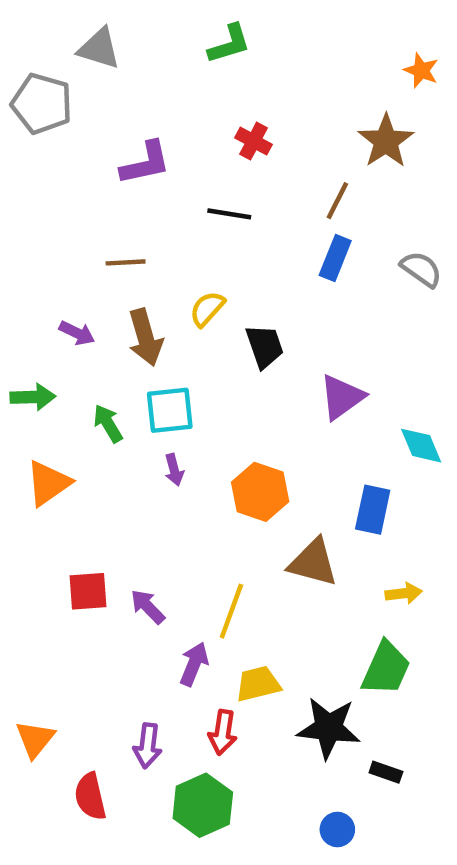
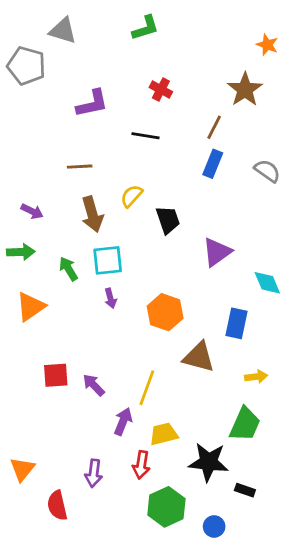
purple arrow: (77, 333) -> (32, 211), moved
green hexagon: (203, 805) -> (166, 507), moved

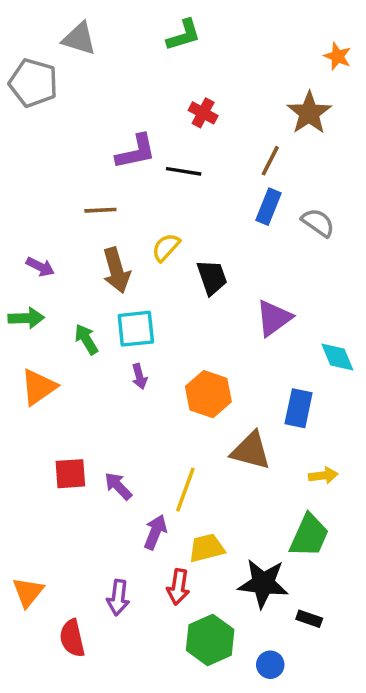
purple L-shape: (92, 104) -> (136, 152), moved
gray semicircle: (267, 171) -> (318, 223), moved

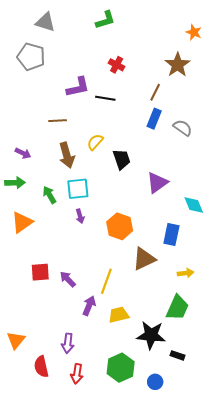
gray pentagon: (33, 83) -> (31, 57), moved
brown triangle: (251, 451) -> (144, 259), turned -40
red arrow: (178, 587) -> (77, 374), moved

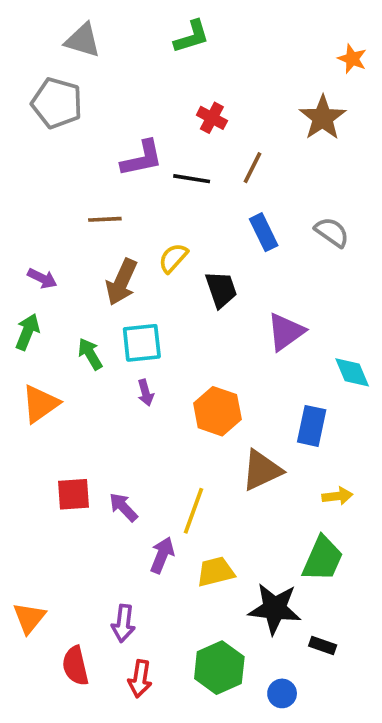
brown line: (155, 92) -> (253, 168), moved
blue rectangle: (154, 119) -> (264, 232), moved, turned -48
brown arrow: (67, 155) -> (122, 282), turned 40
green arrow: (15, 183) -> (27, 332), turned -66

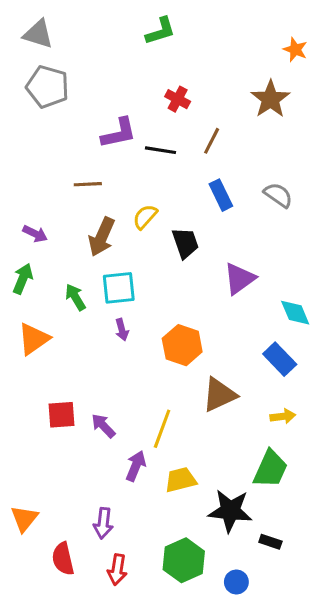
gray triangle: (83, 40) -> (38, 34), moved
blue rectangle: (312, 426) -> (280, 359), moved, turned -56

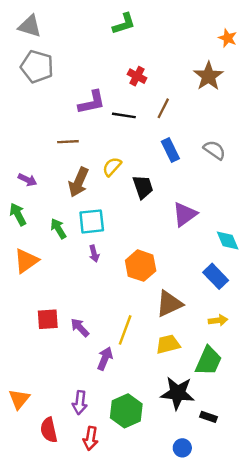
green arrow: (23, 279) -> (18, 214), turned -50
yellow trapezoid: (181, 480) -> (168, 344), moved
green hexagon: (184, 560) -> (126, 411), moved

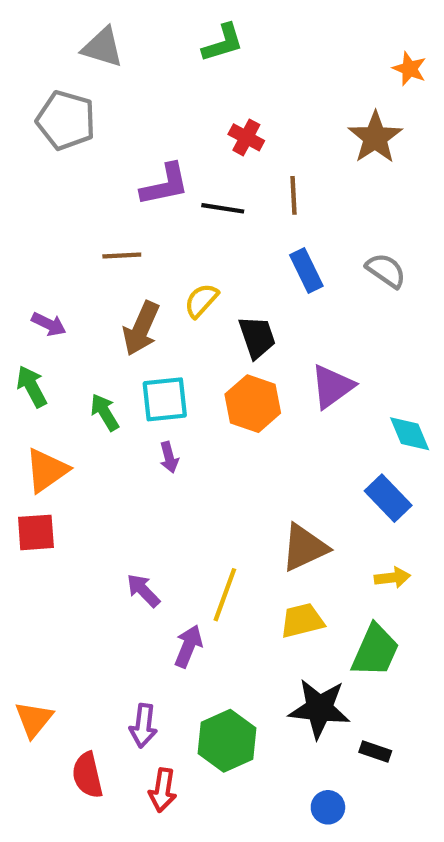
gray triangle: (30, 26) -> (102, 47), moved
brown line: (163, 108) -> (294, 195), turned -30
orange hexagon: (141, 266) -> (253, 404), moved
red square: (48, 319) -> (36, 532), moved

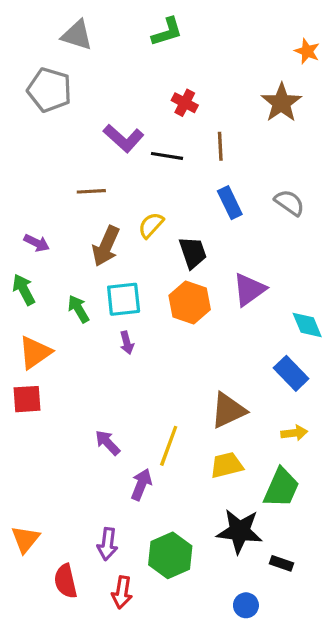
purple L-shape: (165, 185) -> (124, 138), turned 54

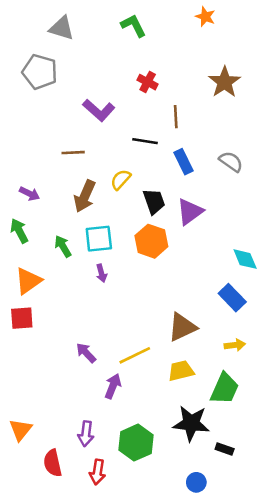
green L-shape: (167, 32) -> (133, 26), turned -100
orange star: (307, 51) -> (205, 17), moved
black line: (167, 156) -> (145, 141), moved
purple triangle: (249, 290) -> (190, 212), moved
yellow line: (169, 446) -> (135, 355), turned 44

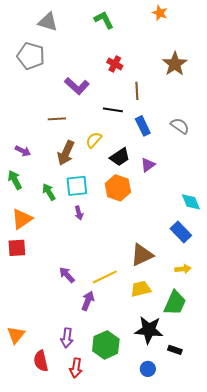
black trapezoid: (154, 201) -> (120, 157), turned 75
purple triangle: (190, 212) -> (148, 165), size x0.7
blue circle: (196, 482) -> (148, 369), moved

